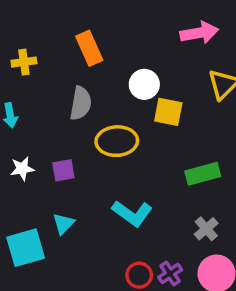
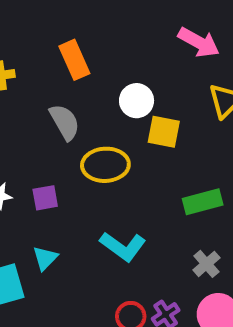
pink arrow: (199, 33) -> (199, 42), turned 39
gray semicircle: (81, 103) -> (65, 122), turned -40

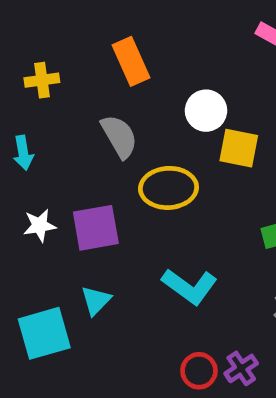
purple square: (45, 198) -> (96, 228), size x1.5

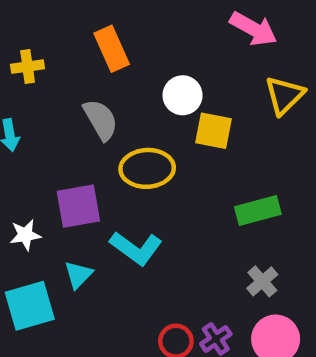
white star: (40, 225) -> (25, 235), moved
cyan L-shape: (190, 286) -> (136, 248), moved

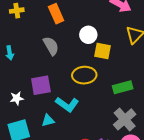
yellow cross: (28, 67) -> (17, 11), moved
yellow ellipse: (147, 168) -> (84, 75), moved
cyan triangle: (78, 275) -> (48, 120), moved, turned 32
gray cross: (262, 281) -> (125, 119), size x1.6

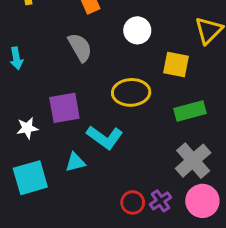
yellow square: (102, 51) -> (176, 64), moved

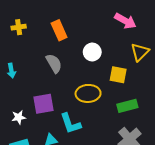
cyan L-shape: (105, 137) -> (70, 123), turned 35

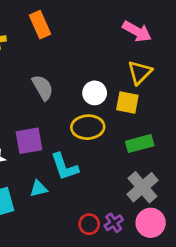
orange rectangle: (59, 30) -> (40, 25), moved
white circle: (92, 52) -> (95, 93), moved
yellow triangle: (140, 52) -> (140, 72), moved

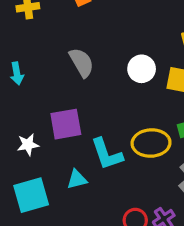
yellow ellipse: (88, 127) -> (151, 143), moved

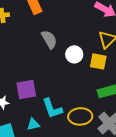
gray semicircle: (82, 62) -> (49, 39), moved
yellow ellipse: (151, 143) -> (80, 116), moved

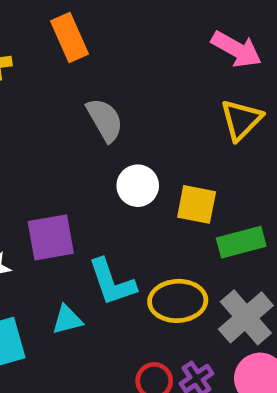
white circle: (74, 54) -> (138, 186), moved
yellow square: (98, 61) -> (197, 204), moved

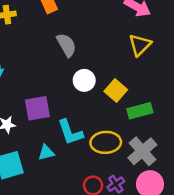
yellow square: (197, 204) -> (116, 91), turned 30

